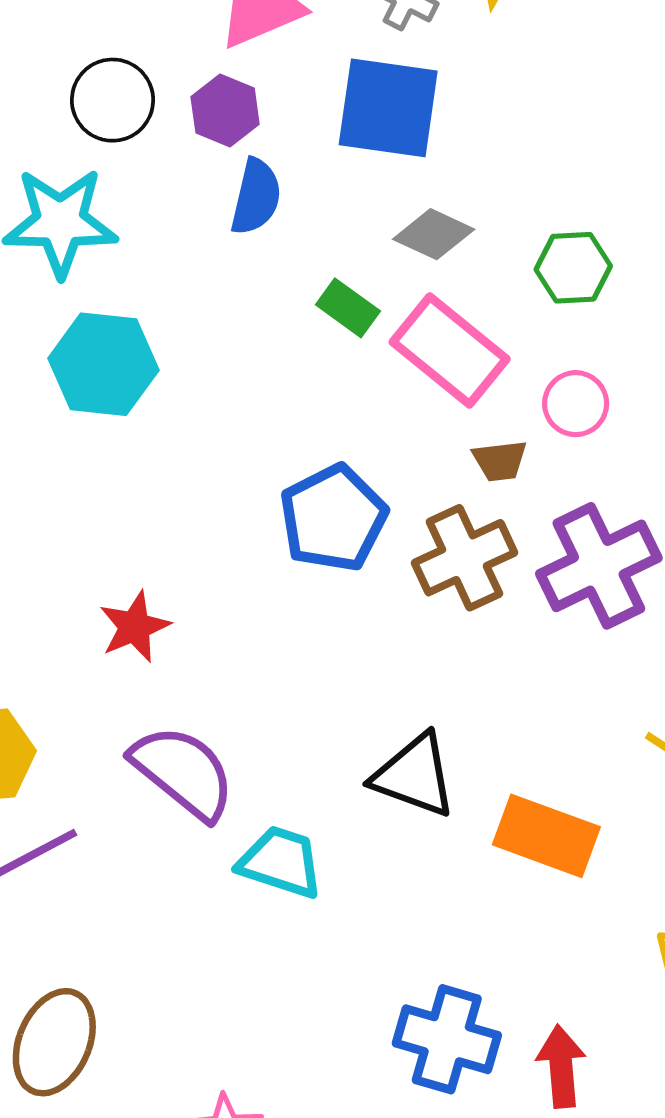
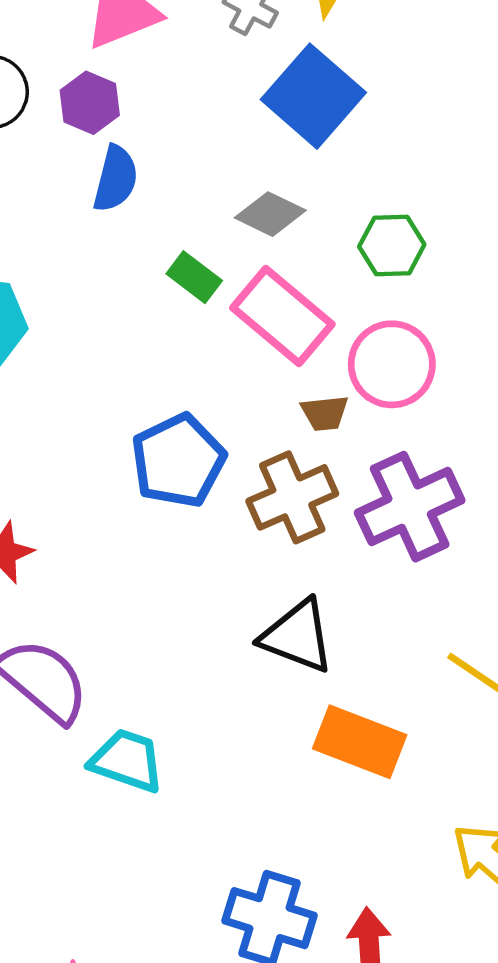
blue square: (388, 108) -> (313, 96), moved, turned 32
pink circle: (576, 404) -> (392, 364), size x1.5
black triangle: (414, 776) -> (297, 636), moved

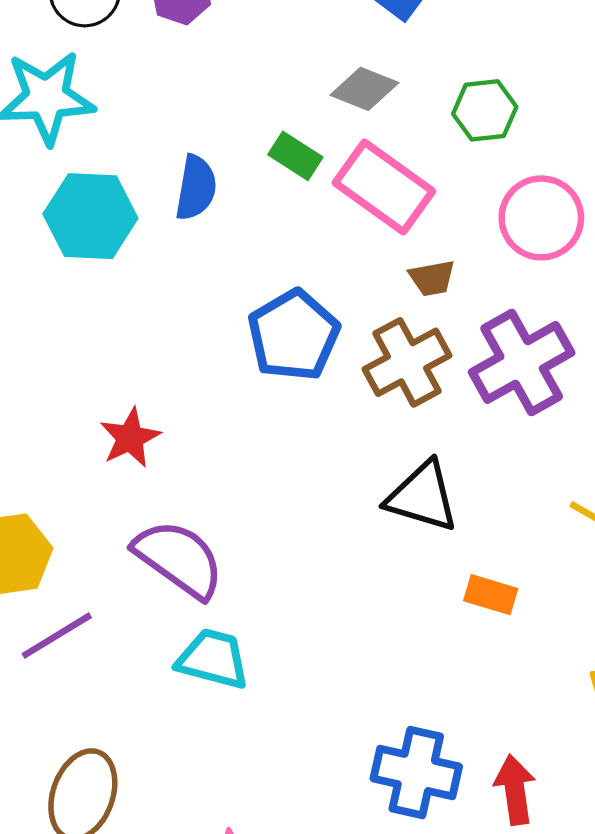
blue semicircle: (116, 179) -> (196, 188), moved
pink circle: (392, 364) -> (541, 218), moved
orange rectangle: (360, 742) -> (491, 595), size x0.6
cyan trapezoid: (127, 761) -> (213, 659), moved

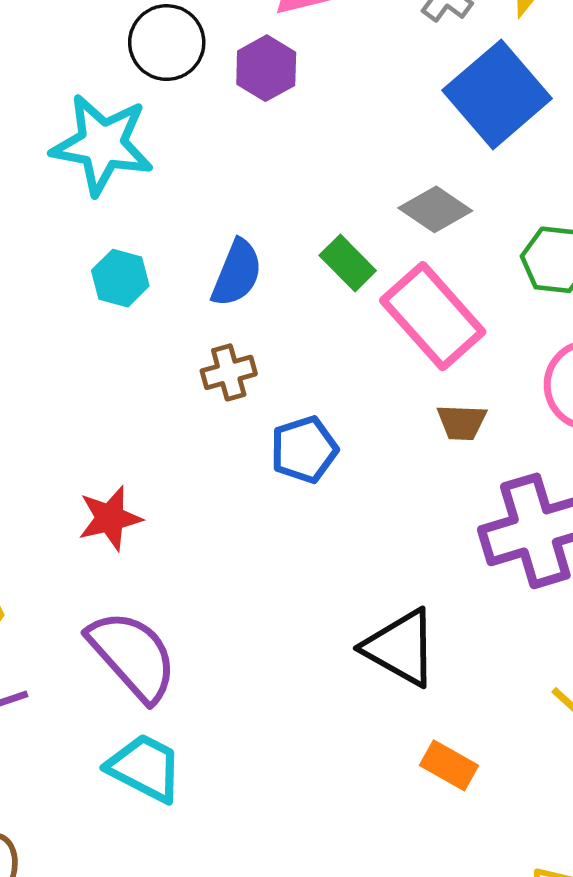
cyan hexagon: (90, 216) -> (120, 278), size x0.6
blue pentagon: (294, 335) -> (304, 450), size x0.7
brown cross: (407, 362) -> (229, 372), moved, size x0.6

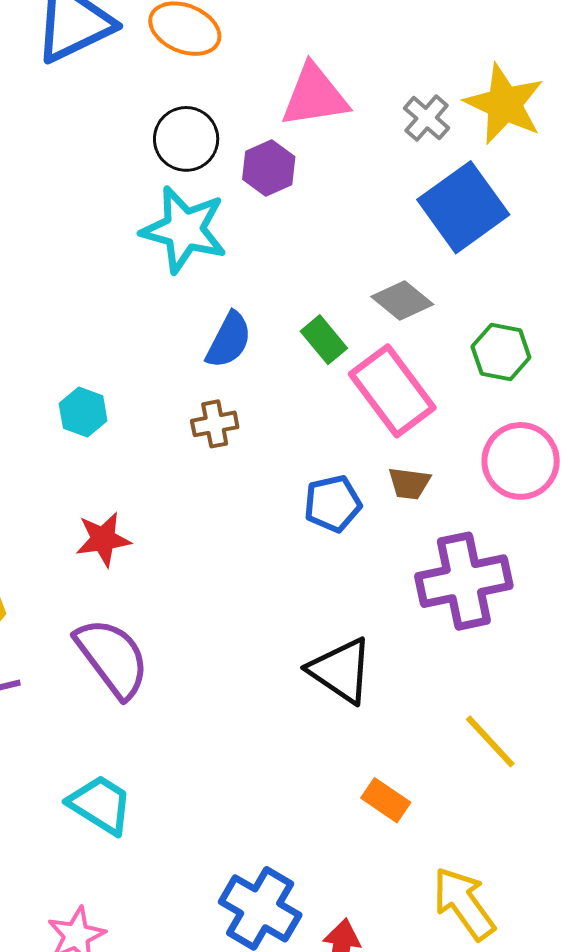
cyan star: (102, 144) -> (184, 230), moved
cyan hexagon: (120, 278) -> (83, 412), moved
blue pentagon: (304, 450) -> (333, 504), moved
orange rectangle: (449, 765) -> (386, 800), moved
cyan trapezoid: (145, 768) -> (100, 805), moved

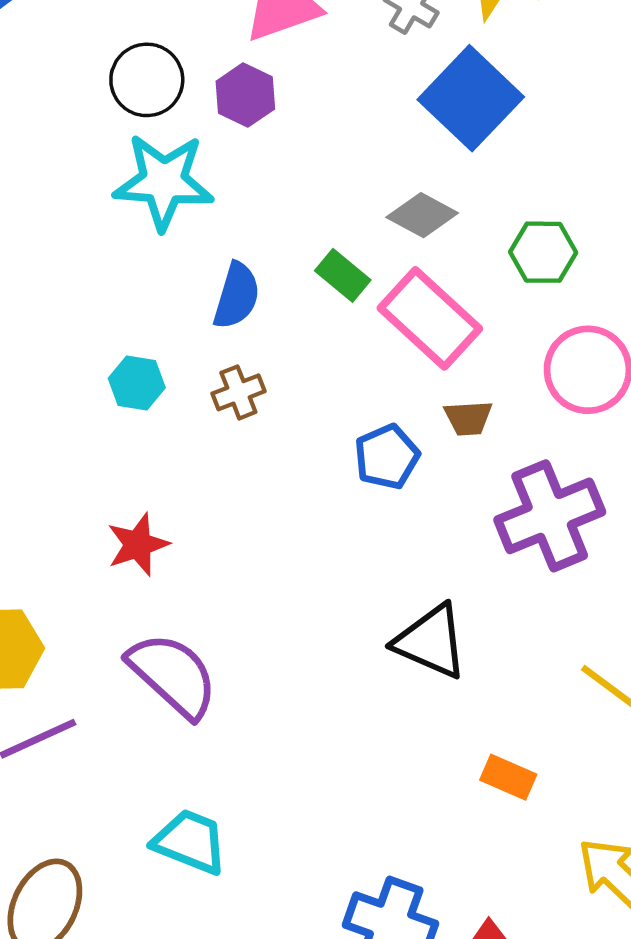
cyan hexagon: (83, 412) -> (137, 383), moved

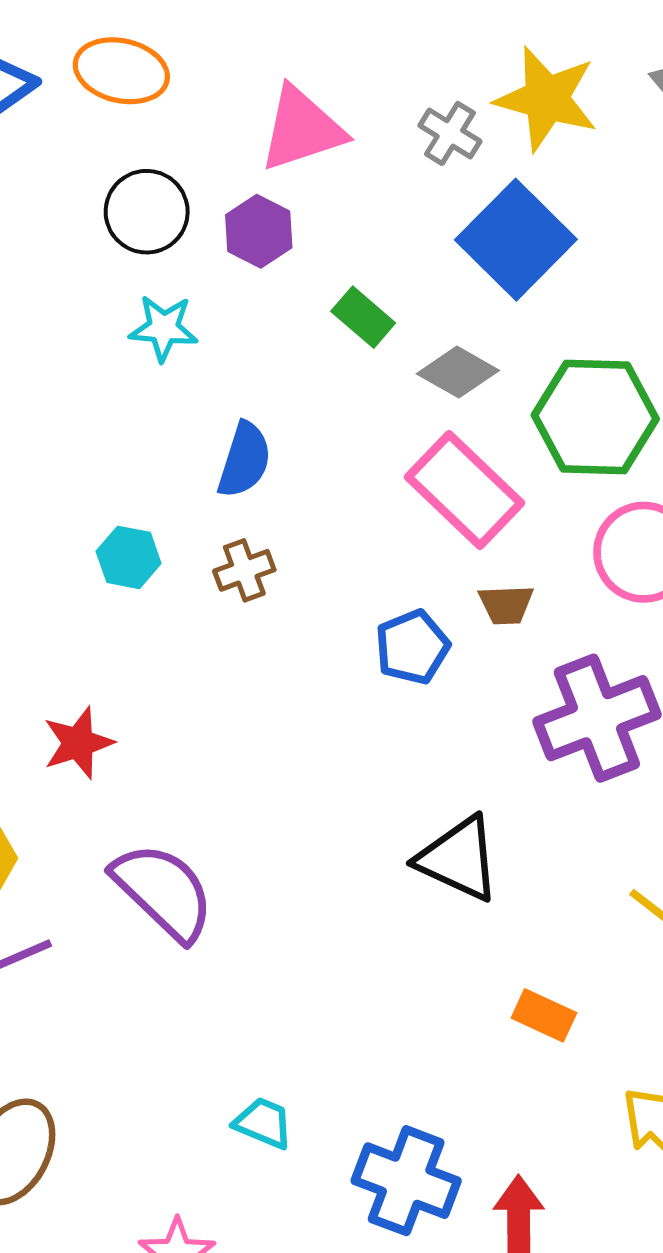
cyan star: (164, 182) -> (164, 328), size x0.6
green hexagon: (543, 252) -> (595, 417), size x1.6
green rectangle: (343, 275) -> (363, 317), moved
red star: (138, 545) -> (78, 743), moved
cyan trapezoid: (190, 842) -> (263, 1123), moved, size x0.7

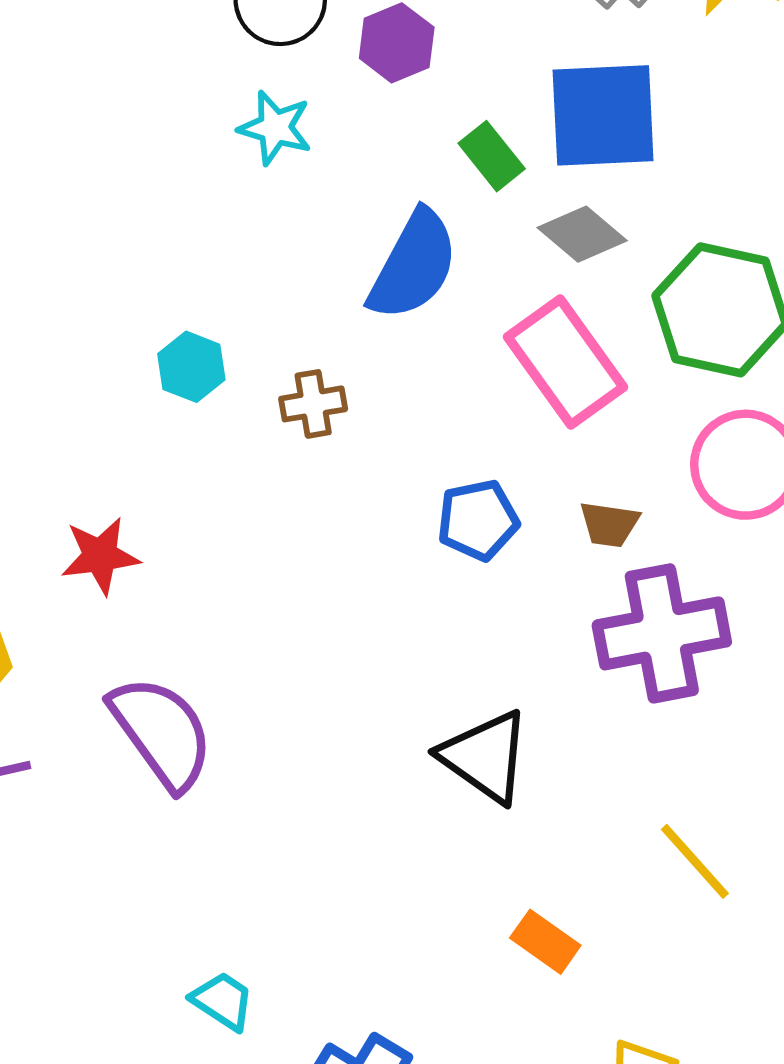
blue square: (516, 240) -> (603, 115), moved, turned 32
blue semicircle: (244, 460) -> (413, 265), moved, size x1.4
brown trapezoid: (506, 605) -> (609, 524), moved

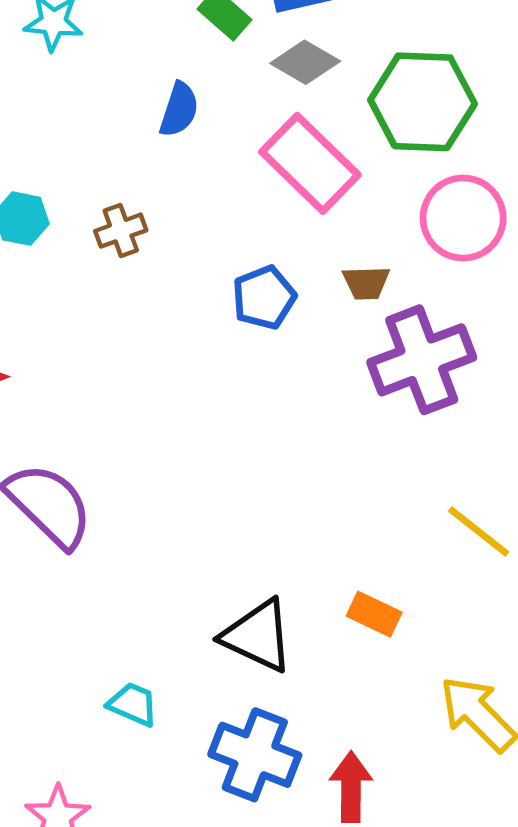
blue semicircle: (413, 265) -> (179, 110), size x0.6
black triangle: (485, 757) -> (258, 636), moved

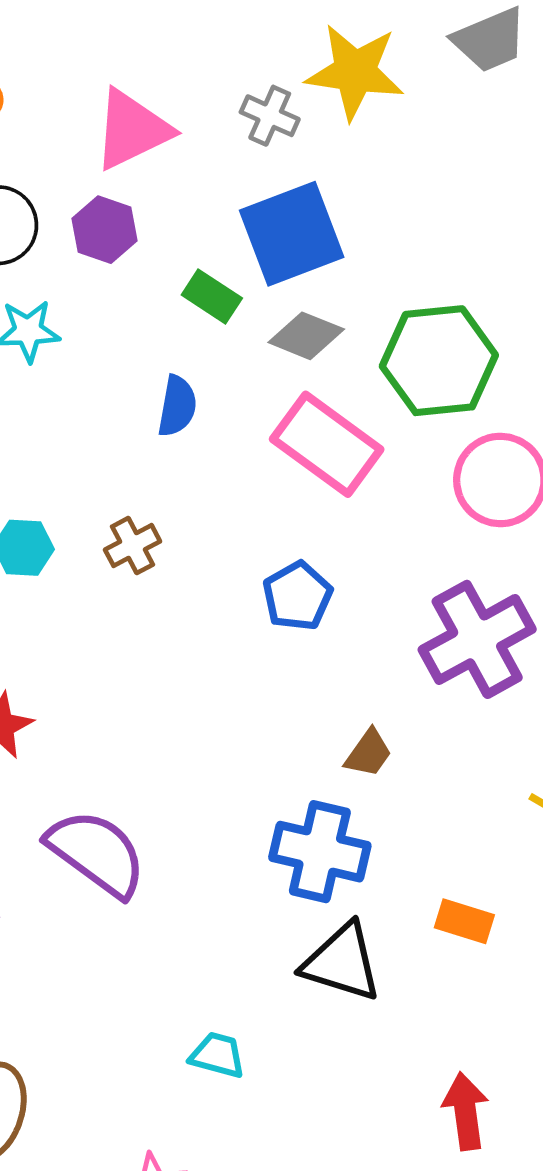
brown trapezoid: (366, 283) -> (368, 753), moved, turned -45
blue cross: (255, 755) -> (320, 852), moved

